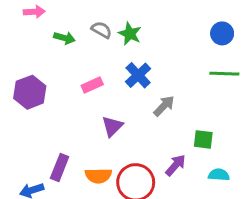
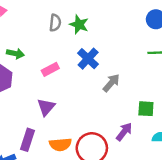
gray semicircle: (102, 30) -> (55, 23), turned 70
green arrow: (64, 38) -> (15, 54), moved
purple triangle: (112, 126) -> (46, 107), moved

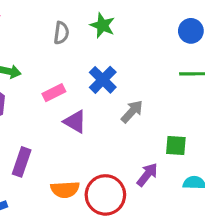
green star: (79, 24) -> (102, 25), moved
purple triangle: (46, 107) -> (75, 122), moved, turned -42
purple rectangle: (28, 140) -> (22, 162), moved

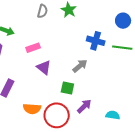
blue cross: (103, 80) -> (96, 41), moved, turned -36
green square: (176, 146) -> (67, 88), moved

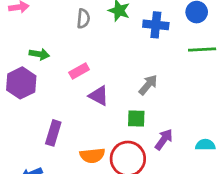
blue cross: (96, 41) -> (156, 25), moved

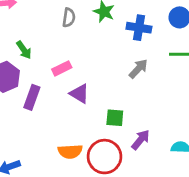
green arrow: (39, 54) -> (24, 50), turned 42
gray arrow: (148, 85) -> (138, 69), moved
purple rectangle: (53, 133) -> (32, 97), moved

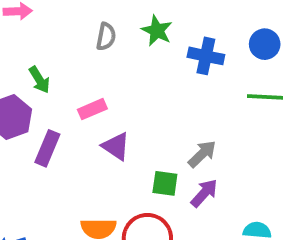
gray arrow: (138, 69) -> (202, 154), moved
purple arrow: (141, 140) -> (204, 193), moved

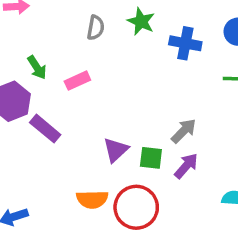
pink rectangle: (92, 109) -> (77, 81), moved
purple triangle: (116, 146) -> (116, 150), moved, turned 44
purple rectangle: (47, 148) -> (45, 129), turned -72

